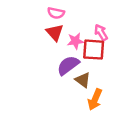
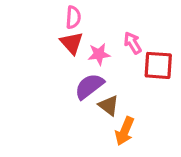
pink semicircle: (56, 13) -> (73, 17), turned -98
red square: (94, 50) -> (158, 65), moved

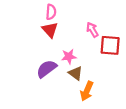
pink star: (99, 54) -> (69, 57), moved
purple semicircle: (89, 86) -> (47, 69), moved

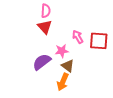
pink arrow: (92, 30) -> (78, 37), moved
orange arrow: (87, 91) -> (63, 82), moved

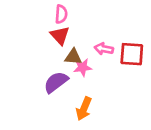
pink arrow: (78, 37) -> (104, 49), turned -48
brown triangle: (68, 66) -> (73, 57), moved, turned -32

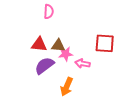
red triangle: (60, 35) -> (39, 44), moved, turned -42
pink arrow: (104, 49) -> (82, 63), moved

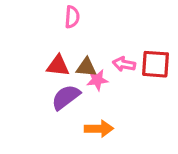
pink arrow: (82, 63) -> (124, 64), moved
orange arrow: (67, 87) -> (99, 129), turned -114

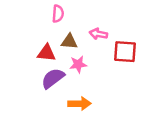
pink arrow: (124, 64) -> (98, 34), moved
brown triangle: (86, 67) -> (69, 42), moved

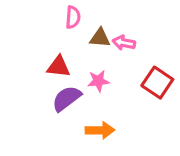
brown triangle: (69, 42) -> (100, 38), moved
red square: (125, 52) -> (157, 83), moved, turned 30

